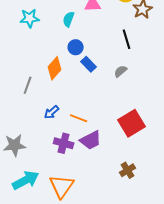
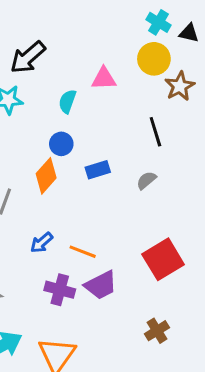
blue circle: (76, 47) -> (61, 144), moved
blue rectangle: (89, 64) -> (98, 170), turned -63

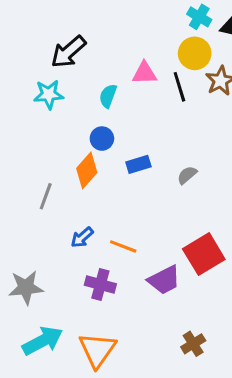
black line: (155, 132) -> (179, 87), moved
purple trapezoid: (101, 285) -> (164, 280), moved
brown cross: (157, 331) -> (193, 344), moved

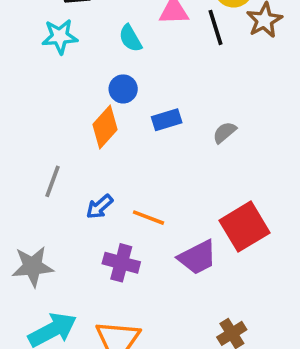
cyan semicircle: (108, 96) -> (130, 38), turned -50
gray line: (46, 196) -> (53, 181), moved

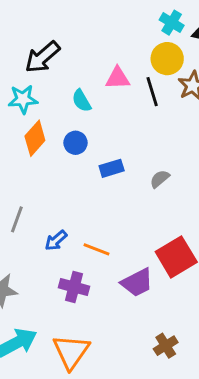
orange diamond: (105, 127) -> (35, 138), moved

